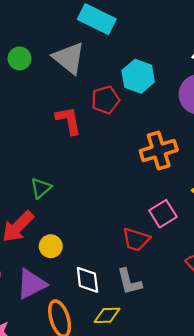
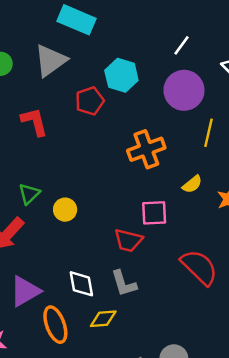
gray triangle: (69, 58) -> (50, 61), turned 48
red L-shape: (68, 120) -> (34, 122), moved
pink square: (163, 214) -> (154, 213), turned 32
yellow circle: (51, 246) -> (65, 210), moved

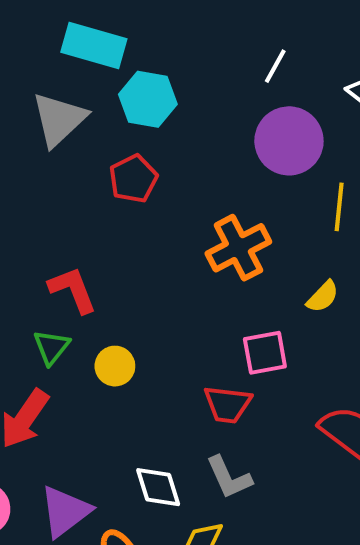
cyan hexagon: (121, 75) -> (148, 99), moved
red L-shape: (34, 122) -> (73, 290), moved

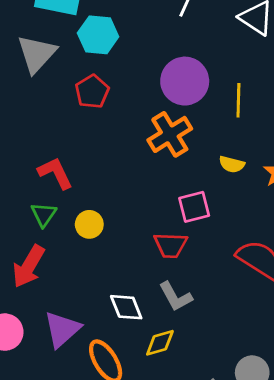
purple circle: (289, 141) -> (185, 81), moved
yellow semicircle: (323, 297) -> (232, 164), turned 65

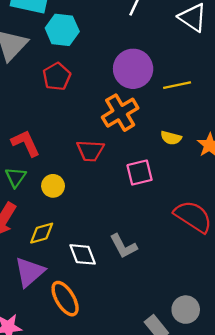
yellow line: (238, 100) -> (177, 85), turned 76
red trapezoid: (171, 245) -> (90, 151), moved
yellow diamond: (160, 343) -> (42, 233), moved

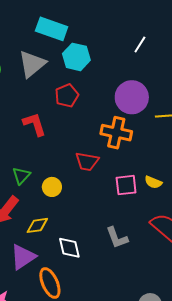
orange cross: (120, 113) -> (116, 133), turned 36
yellow semicircle: (171, 138) -> (153, 182), moved
red L-shape: (26, 143) -> (35, 124), moved
gray L-shape: (123, 246) -> (117, 238), moved

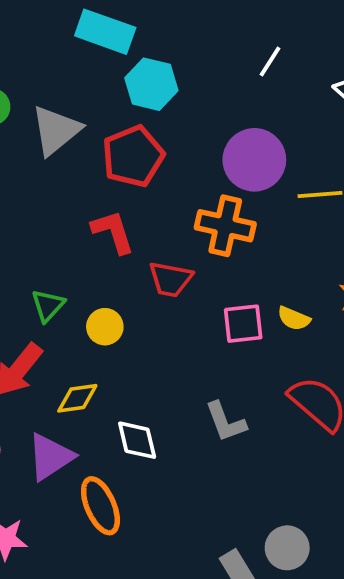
gray triangle: (32, 64) -> (56, 130), moved
red pentagon: (67, 96) -> (133, 156), size x1.4
red L-shape: (35, 124) -> (113, 232), moved

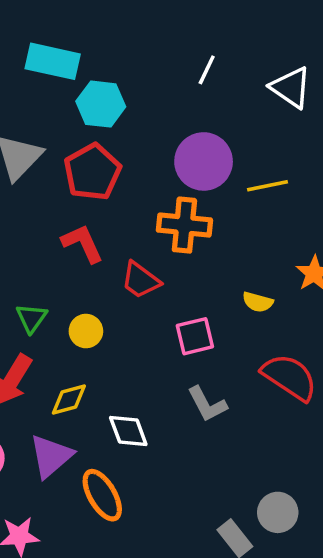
red trapezoid: (171, 279) -> (141, 280), turned 33
pink square: (243, 324) -> (195, 336), moved

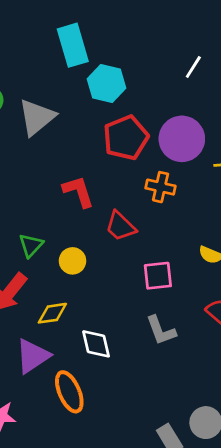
cyan rectangle: (53, 61) -> (73, 45), turned 54
red pentagon: (92, 172) -> (126, 138), moved
orange cross: (184, 225) -> (161, 187), size x0.7

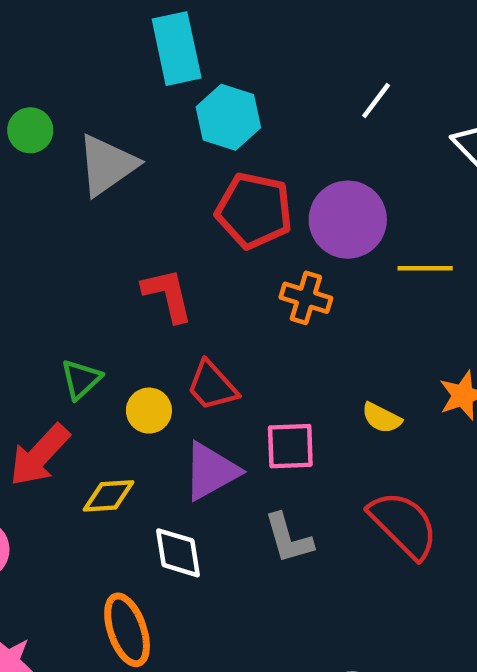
red pentagon: (126, 138) -> (254, 211), turned 30
red trapezoid: (121, 226) -> (212, 386), moved
purple triangle: (33, 356) -> (211, 471), moved

